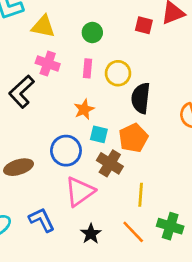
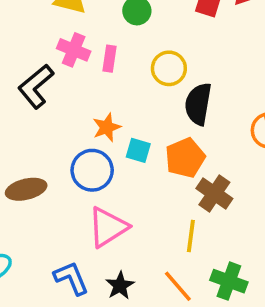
pink rectangle: (87, 68) -> (109, 59), moved
orange star: (84, 109) -> (107, 127), moved
brown cross: (110, 163) -> (214, 193), moved
blue L-shape: (42, 220) -> (71, 278), moved

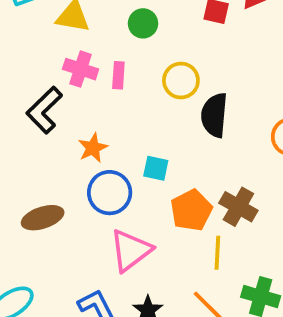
orange star: (107, 127) -> (93, 148), moved
orange pentagon: (185, 158) -> (191, 210), moved

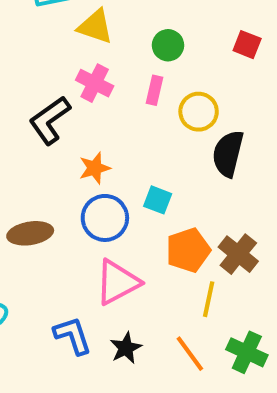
pink rectangle: (118, 75) -> (155, 90), moved

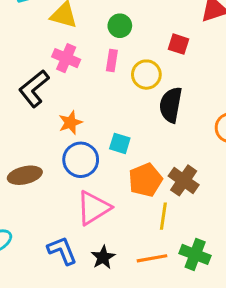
red square: (247, 45) -> (179, 44), moved
orange line: (190, 354) -> (152, 258), turned -60

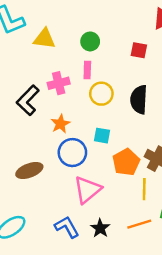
pink cross: (66, 58) -> (59, 83), moved, turned -30
yellow circle: (146, 75) -> (101, 94), moved

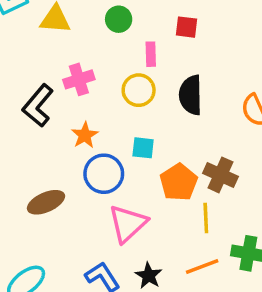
pink rectangle: (87, 70) -> (151, 54), moved

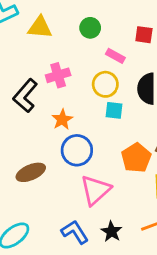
pink rectangle: (151, 54) -> (115, 56), turned -60
cyan square: (143, 148) -> (114, 110), moved

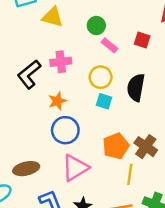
pink rectangle: (115, 56) -> (110, 45), moved
brown ellipse: (31, 172) -> (26, 169), moved

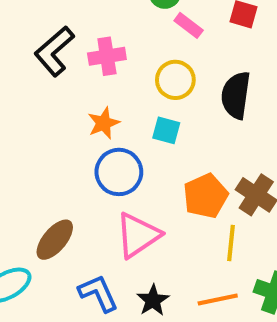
black L-shape: (29, 74) -> (54, 51), moved
cyan square: (104, 101) -> (166, 130), moved
brown ellipse: (26, 169) -> (55, 240), turned -35

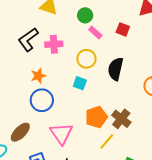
orange star: (104, 123) -> (38, 76), moved
blue circle: (119, 172) -> (42, 100), moved
pink triangle: (138, 235) -> (61, 134), turned -35
yellow line: (231, 243) -> (107, 141), turned 30

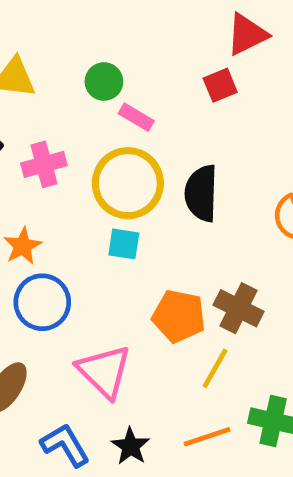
red square: (123, 29) -> (220, 85), moved, turned -32
yellow circle: (86, 59) -> (128, 183), size x1.5
orange pentagon: (96, 117) -> (179, 316), turned -30

